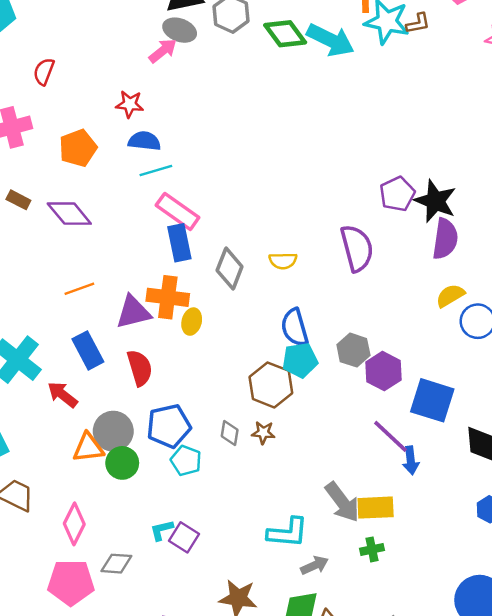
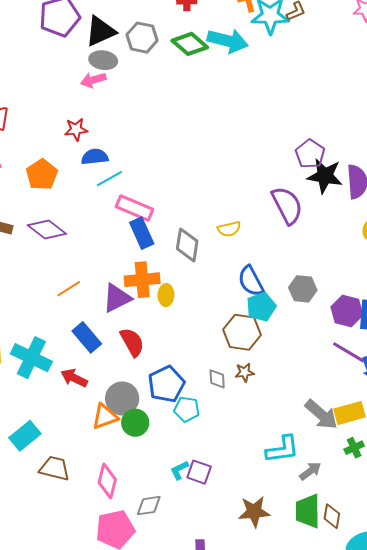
pink arrow: (163, 51) -> (93, 80), turned -145
black star: (435, 201) -> (325, 176), moved
purple hexagon: (383, 371) -> (347, 311), moved

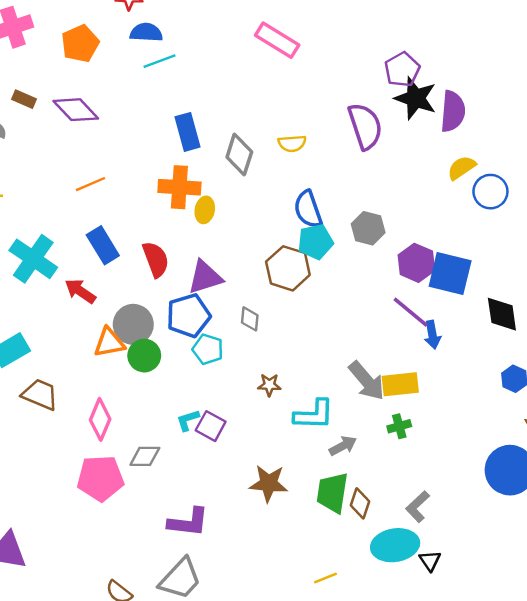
pink rectangle: (134, 208) -> (277, 40), moved
purple triangle: (117, 298) -> (205, 277), moved
brown star: (245, 372) -> (269, 385), moved

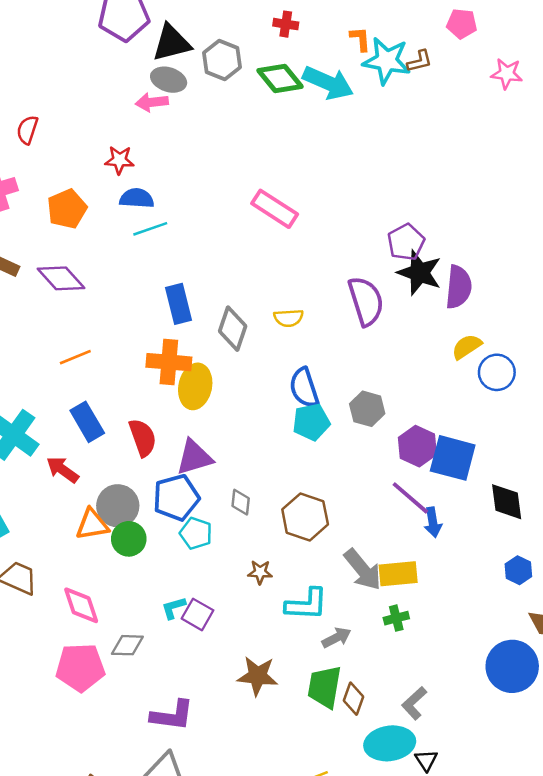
yellow ellipse: (205, 210) -> (195, 386), size x1.6
brown hexagon: (288, 268) -> (305, 517), moved
pink diamond: (100, 419) -> (81, 605), turned -42

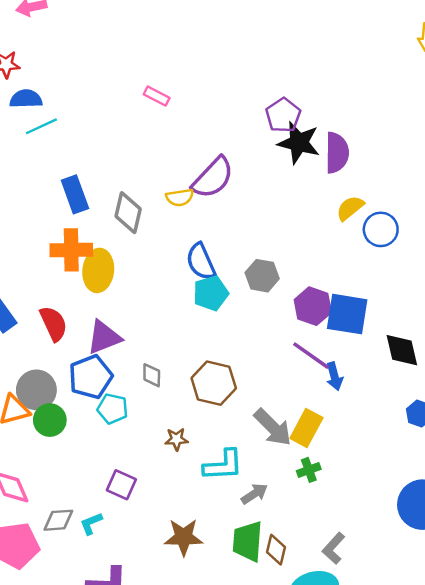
pink rectangle: (275, 209) -> (157, 96), size x0.6
purple semicircle: (366, 301) -> (213, 178), moved, turned 66
yellow rectangle: (398, 574) -> (306, 428), turned -51
cyan L-shape: (174, 608) -> (91, 523), moved

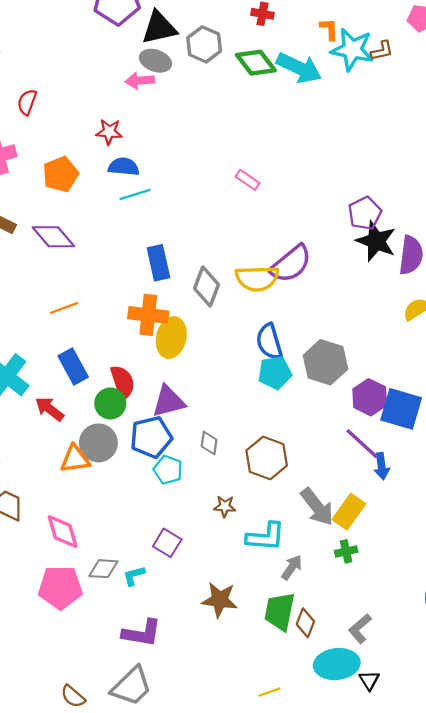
yellow semicircle: (180, 197) -> (257, 278), size x1.6
gray hexagon: (262, 276) -> (325, 362), size x1.4
green circle: (50, 420) -> (110, 403), moved
gray arrow: (254, 494) -> (292, 567), turned -30

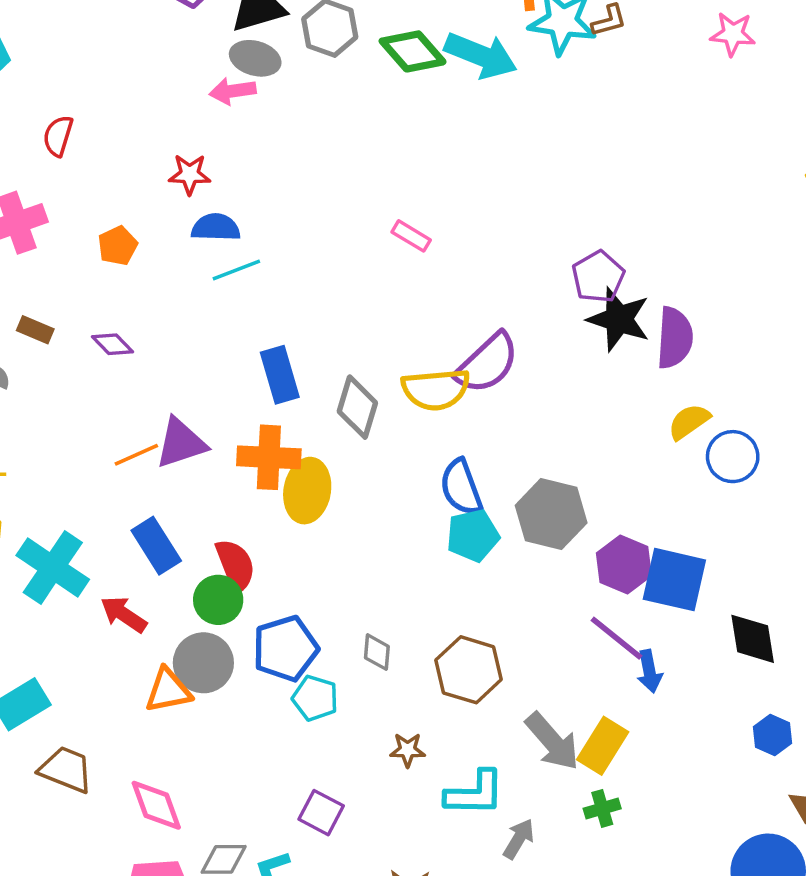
orange pentagon: (61, 174) -> (118, 246), size x0.7
purple diamond: (53, 237) -> (113, 344), size x0.6
purple triangle: (169, 401) -> (181, 443), moved

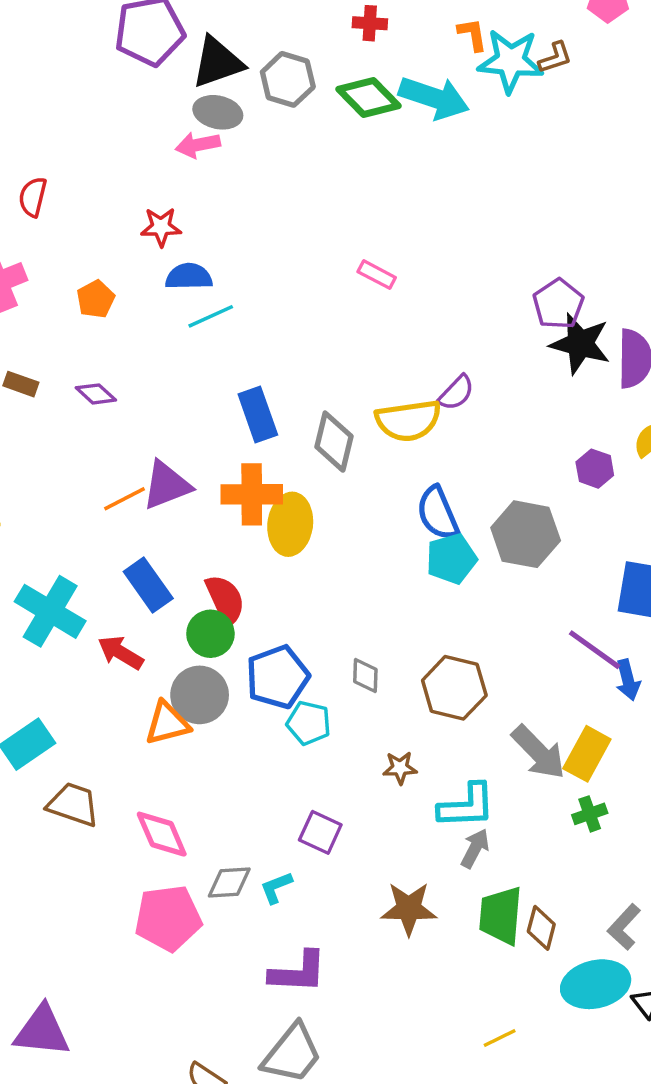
purple semicircle: (487, 363) -> (456, 393), size x0.6
purple hexagon: (624, 564) -> (595, 469), moved, size x0.7
gray arrow: (519, 839) -> (475, 848), moved

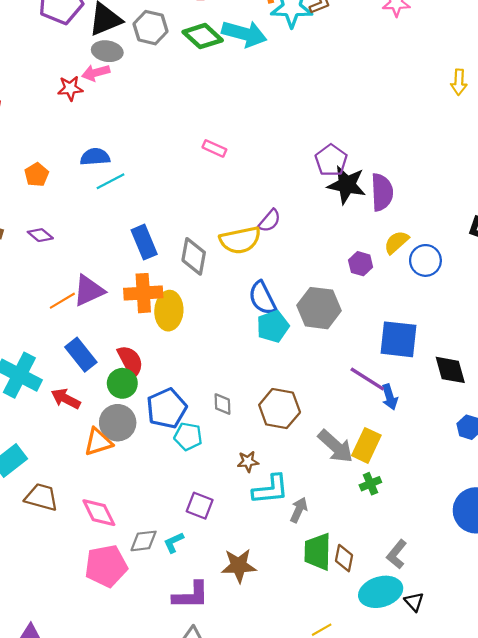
red star: (161, 227) -> (70, 88), moved
cyan L-shape: (467, 806) -> (271, 489), moved
brown star: (409, 909) -> (239, 566), moved

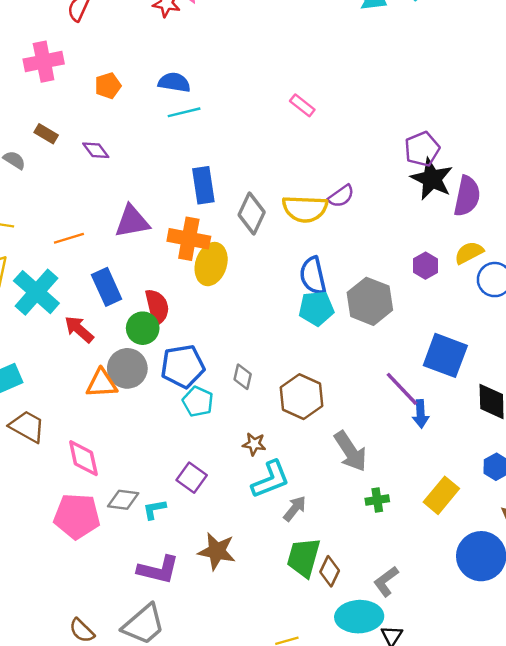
orange line: (62, 301) -> (69, 238), moved
yellow rectangle: (366, 445) -> (441, 495), moved
cyan L-shape: (271, 489) -> (270, 479), turned -30

